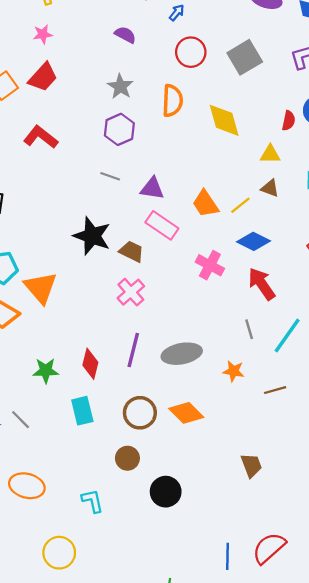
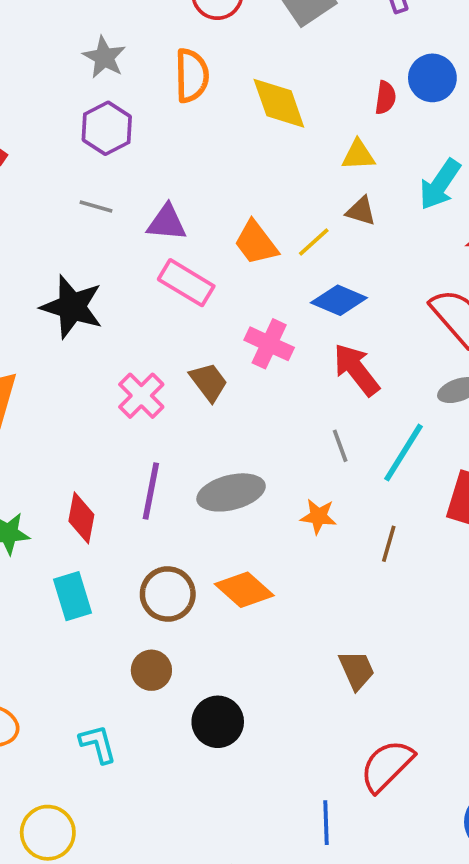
brown trapezoid: (132, 251) -> (209, 382), moved, turned 30
brown line: (275, 390) -> (389, 544), turned -55
red semicircle: (269, 548) -> (387, 766), moved

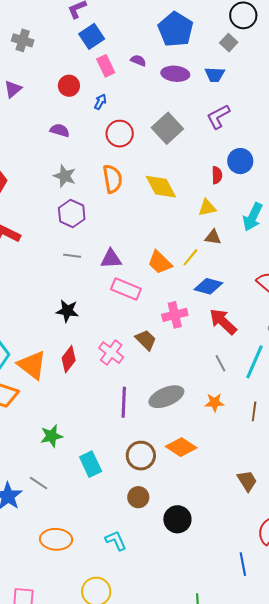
black star: (72, 307) -> (67, 311), size x0.7
pink cross: (269, 344) -> (175, 315), turned -30
red diamond: (81, 518) -> (69, 359), moved, turned 36

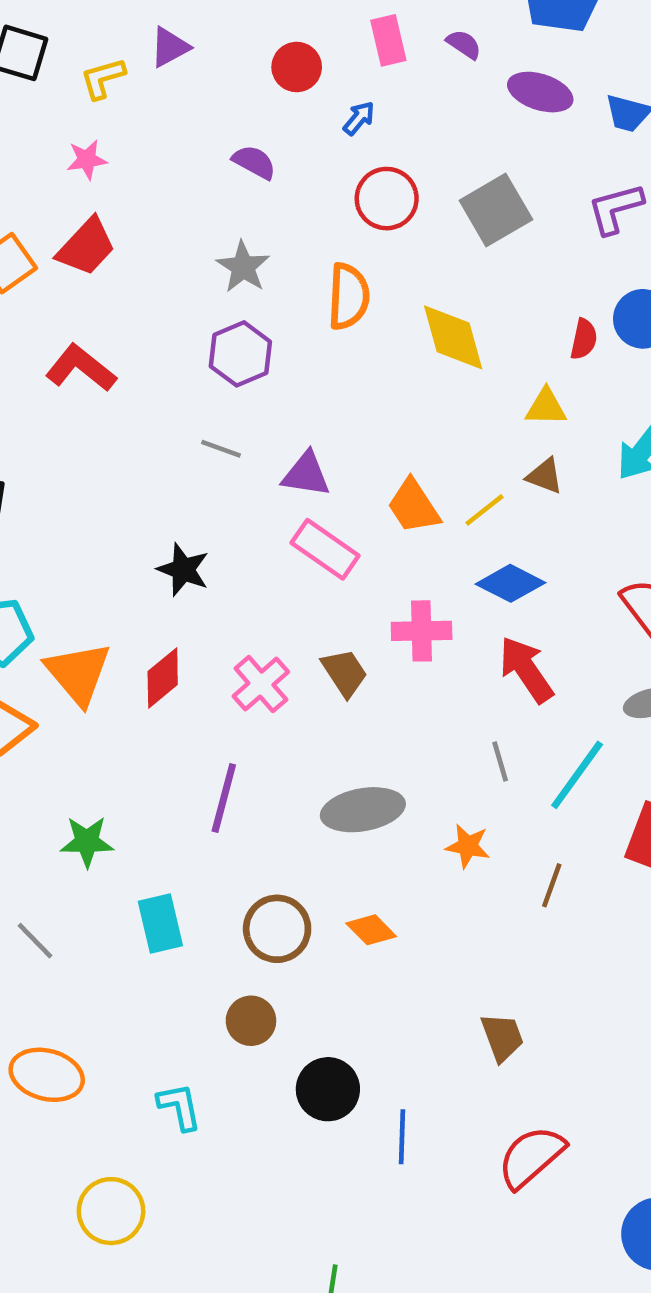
purple line: (124, 402) -> (224, 798), moved
orange diamond: (181, 447) -> (371, 930), size x0.7
blue line: (243, 564) -> (402, 1137), moved

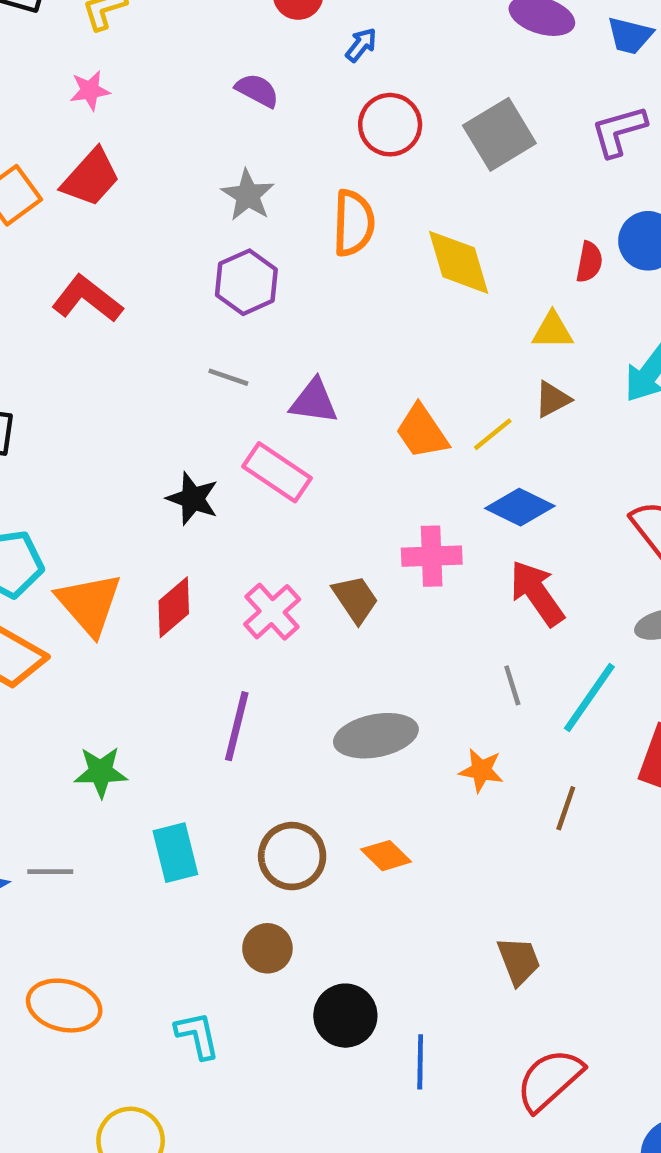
brown triangle: (545, 476) -> (552, 399), turned -48
pink rectangle: (325, 549) -> (277, 472), moved
gray line: (35, 941) -> (50, 872), turned -45

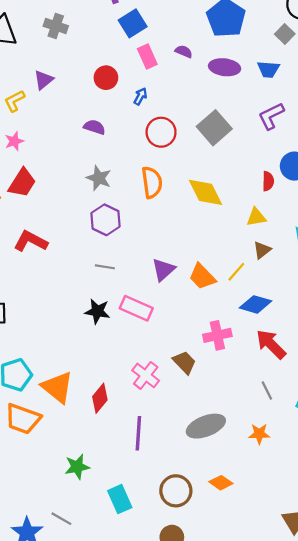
purple triangle: (314, 401) -> (163, 270), moved, turned -40
black star: (193, 499) -> (97, 311), moved
red diamond: (174, 607) -> (100, 398), moved
gray line: (50, 872) -> (61, 519), turned 40

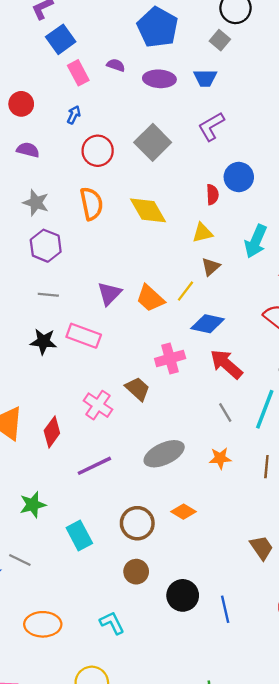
red circle: (106, 78) -> (21, 104), moved
purple line: (138, 433) -> (94, 466), turned 64

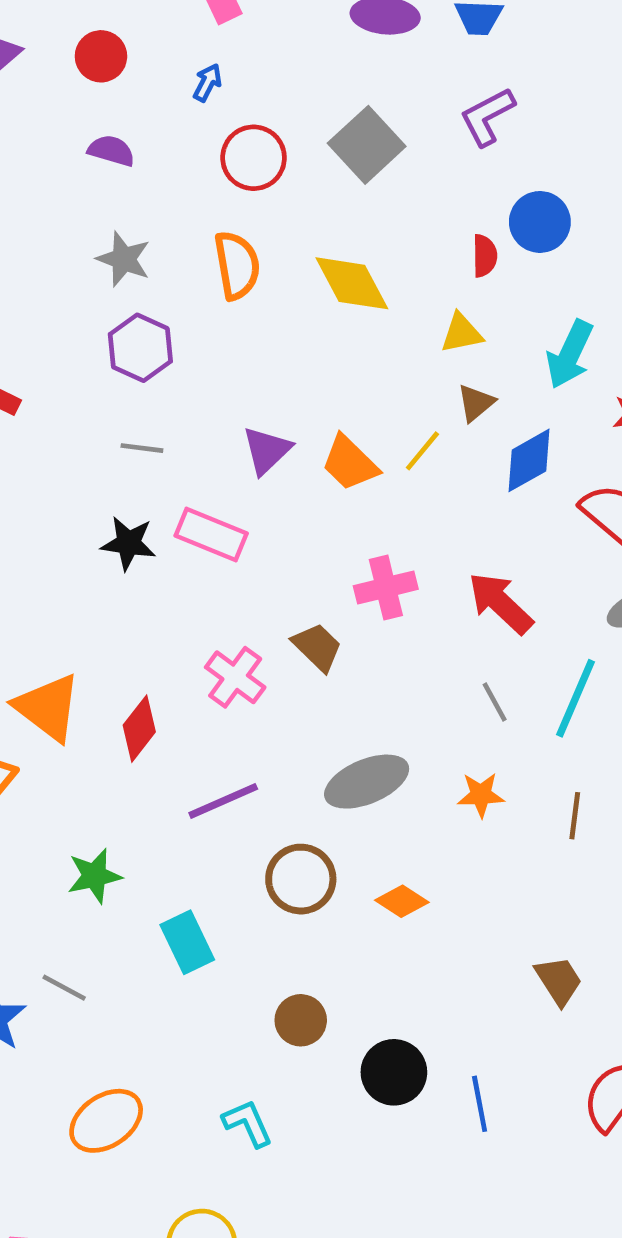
blue diamond: (208, 324) -> (529, 460), moved, turned -44
brown circle: (137, 523) -> (301, 879), moved
orange ellipse: (43, 624) -> (106, 1121), turned -36

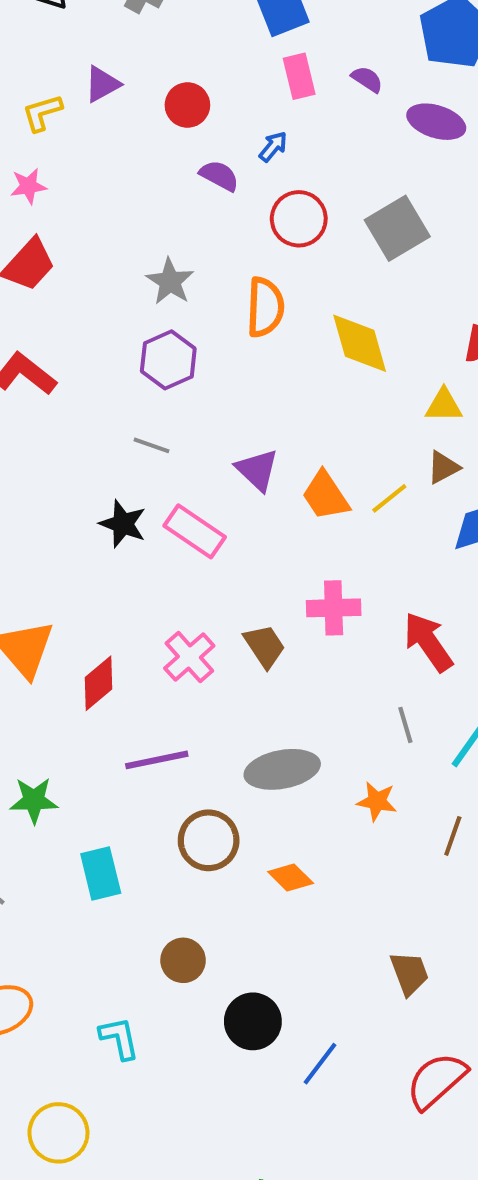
purple semicircle: (111, 151) -> (219, 176), moved
purple triangle: (267, 450) -> (257, 470), turned -45
blue line: (480, 1104) -> (320, 1064), turned 36

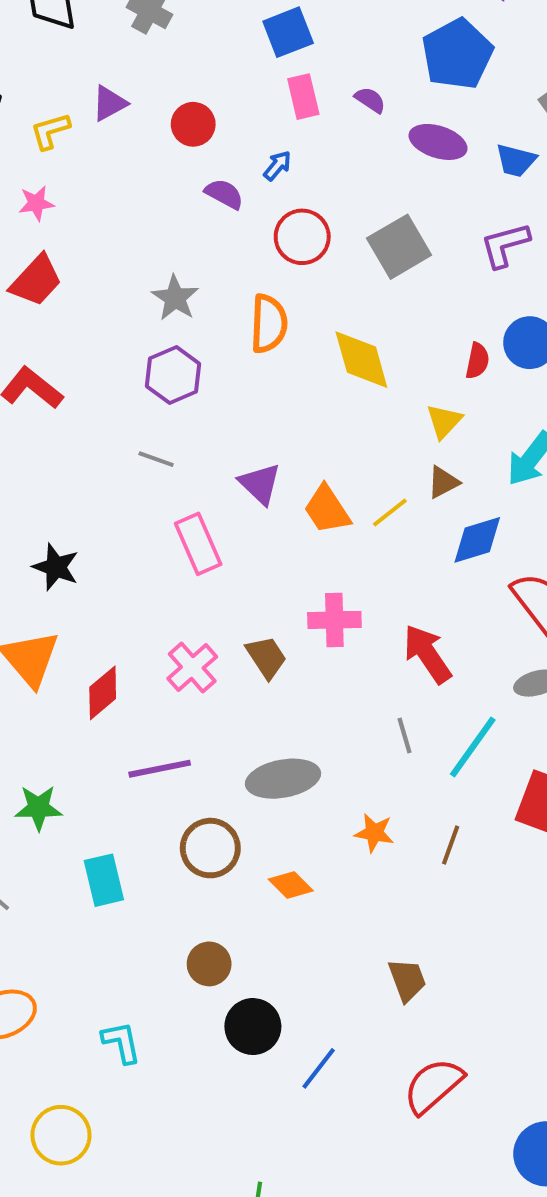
yellow triangle: (444, 405) -> (444, 421), turned -48
black star: (123, 524) -> (56, 567), moved
pink rectangle: (195, 531) -> (198, 544), turned 32
orange star: (377, 801) -> (374, 833), moved
brown circle: (183, 960) -> (209, 964), moved

